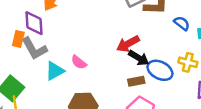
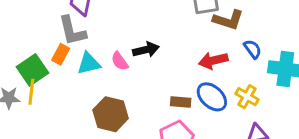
orange rectangle: (18, 39) -> (61, 54), moved
red arrow: (128, 44) -> (213, 61), moved
black arrow: (139, 58) -> (146, 50), moved, turned -60

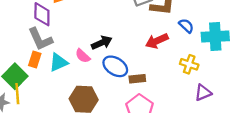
blue ellipse: (212, 97) -> (115, 66), moved

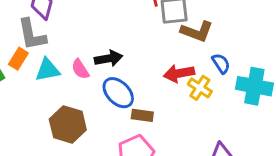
yellow cross: (189, 64) -> (200, 88), moved

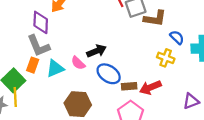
red arrow: (179, 73) -> (150, 87), moved

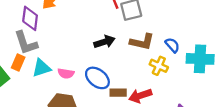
brown L-shape: (155, 18) -> (142, 42), moved
black arrow: (96, 51) -> (104, 42), moved
pink semicircle: (78, 63) -> (66, 73), moved, turned -40

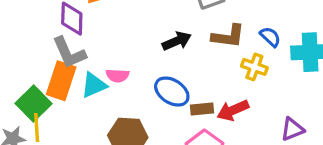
orange rectangle: (18, 63) -> (61, 81), size x1.6
pink semicircle: (66, 73) -> (117, 76), moved

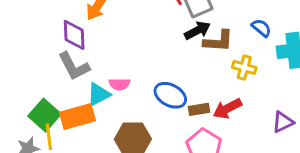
blue semicircle: (270, 37) -> (261, 28), moved
black arrow: (177, 41) -> (197, 30), moved
orange rectangle: (61, 81) -> (78, 117), moved, turned 60

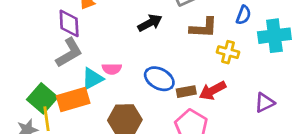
blue semicircle: (261, 28) -> (244, 15), turned 72
black arrow: (197, 30) -> (150, 23), moved
gray L-shape: (74, 66) -> (69, 53), turned -92

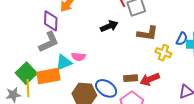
blue semicircle: (244, 15) -> (182, 39), moved
blue ellipse: (159, 79) -> (106, 88), moved

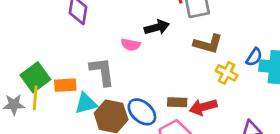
gray L-shape: (49, 42) -> (102, 71), moved, turned -80
pink semicircle: (79, 57) -> (131, 45), moved
cyan triangle: (64, 62) -> (86, 103), moved
orange rectangle: (48, 76) -> (65, 85), size x0.7

